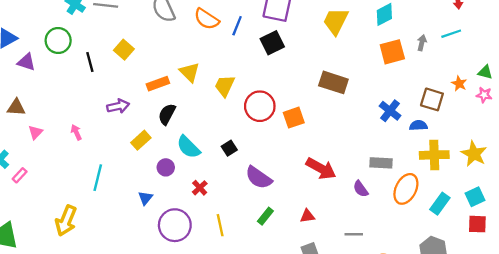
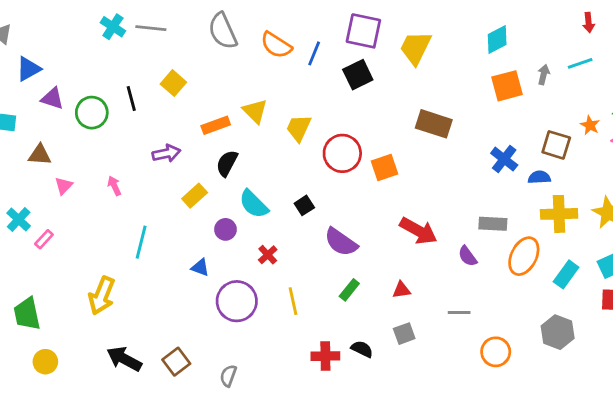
yellow trapezoid: (336, 21) -> (415, 48), moved
green circle: (58, 41) -> (92, 113), moved
blue triangle: (145, 198) -> (200, 267), turned -49

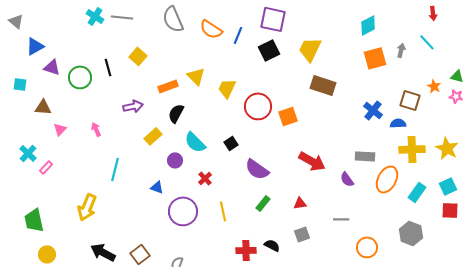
yellow trapezoid: (415, 48) -> (310, 49), moved
cyan line: (580, 63) -> (427, 42), turned 66

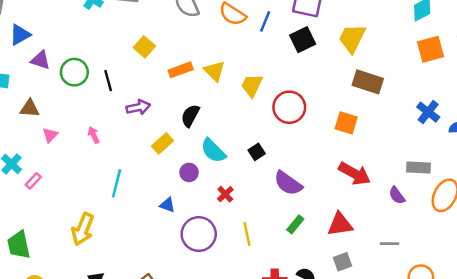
black line: (108, 67) -> (108, 81), moved
orange rectangle: (168, 86) -> (181, 70), moved
orange square: (288, 116) -> (346, 123), moved, turned 36
red triangle: (300, 203) -> (340, 224), size x1.6

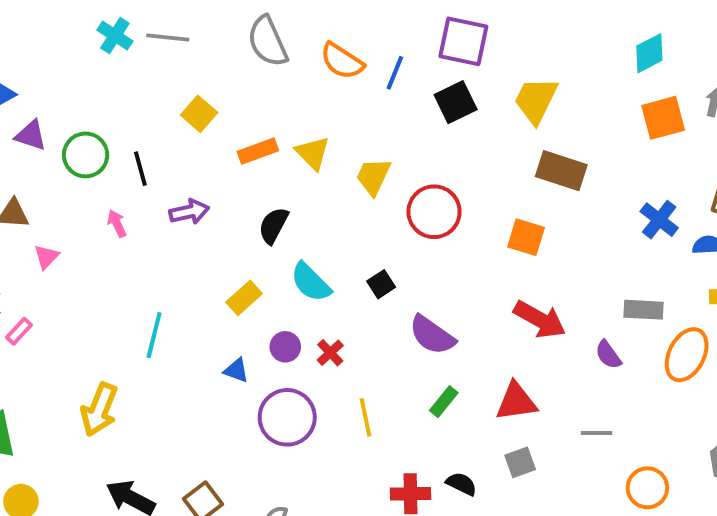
pink arrow: (94, 135) -> (117, 224), moved
yellow rectangle: (162, 143) -> (244, 298), moved
purple circle: (189, 172) -> (285, 347), moved

